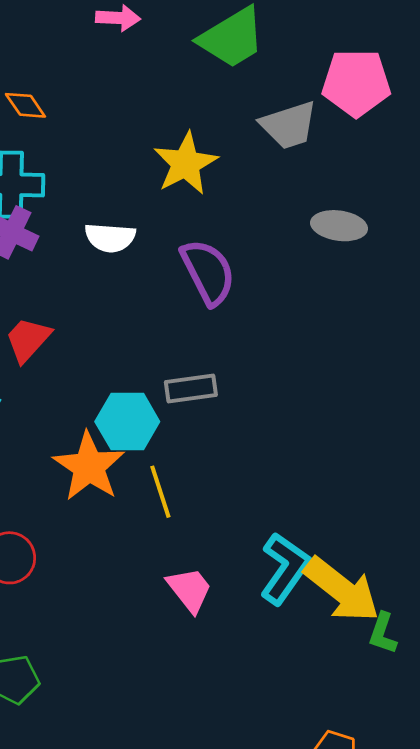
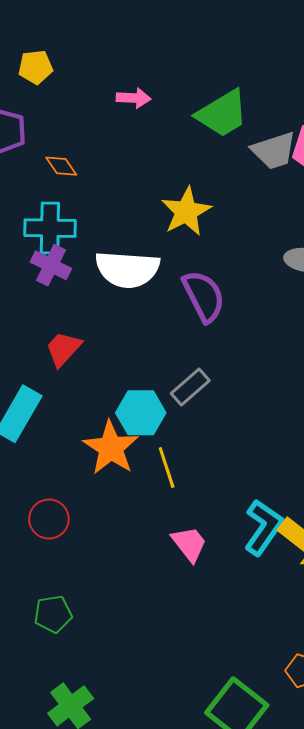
gray trapezoid: (289, 125) -> (274, 151), moved
white semicircle: (110, 238) -> (127, 269), size x1.6
gray rectangle: (191, 388) -> (190, 387), turned -33

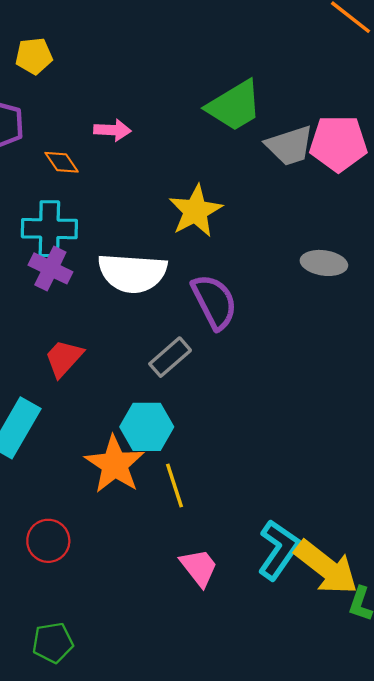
pink arrow: (134, 98) -> (112, 130), moved
gray rectangle: (190, 387) -> (170, 357), moved

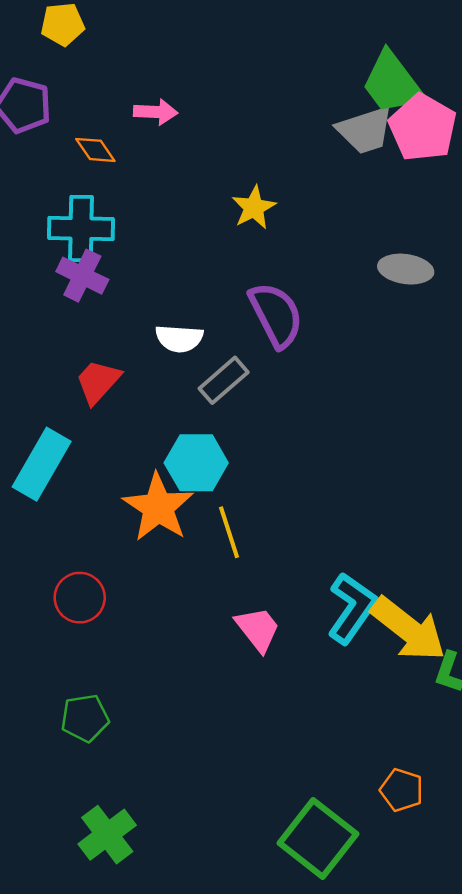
green trapezoid: (234, 106) -> (393, 83), moved, turned 84
pink pentagon: (338, 143) -> (423, 128), turned 30
yellow star: (196, 211) -> (254, 208), size x0.7
white semicircle: (132, 273) -> (179, 338), moved, size x0.6

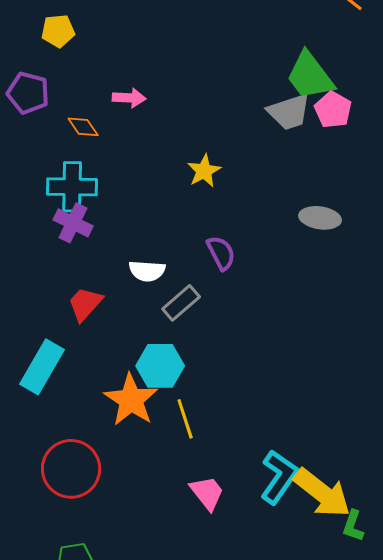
pink pentagon: (423, 128) -> (333, 110), size x0.7
purple semicircle: (276, 315) -> (221, 253), size x0.7
red circle: (80, 598) -> (71, 469), size x1.5

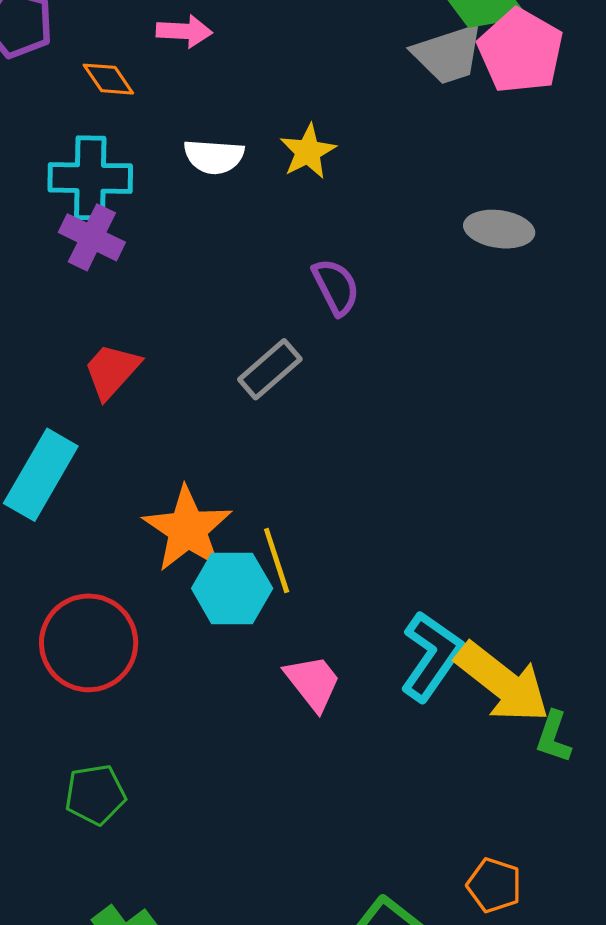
pink pentagon: (333, 110) -> (521, 51), size x1.4
white semicircle: (147, 271) -> (214, 157), moved
cyan hexagon: (160, 366) -> (232, 588), moved

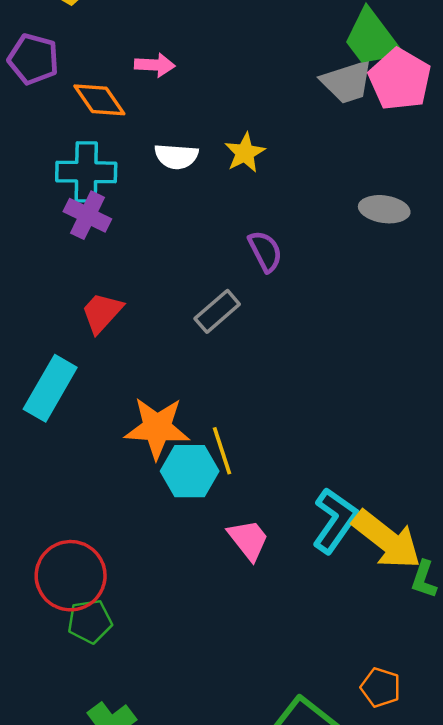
orange diamond: (108, 79) -> (99, 100), size x1.4
orange star: (188, 529) -> (157, 428), turned -30
red circle: (89, 643) -> (71, 576), moved

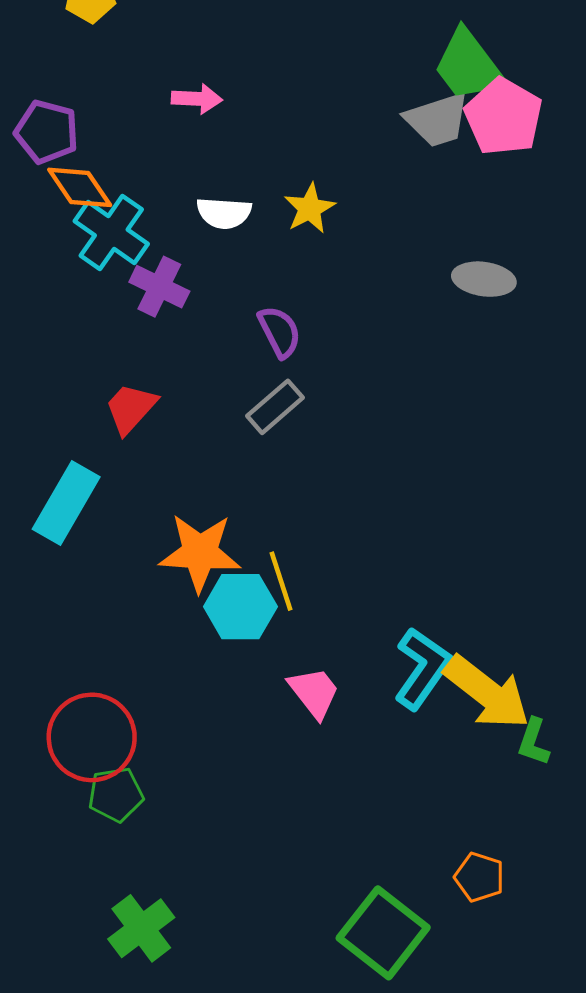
purple pentagon: (33, 59) -> (47, 132), moved
orange diamond: (99, 100) -> (80, 187), moved
cyan cross: (86, 172) -> (111, 232), turned 34
purple cross: (87, 215) -> (159, 287), moved
purple semicircle: (265, 251) -> (280, 332), moved

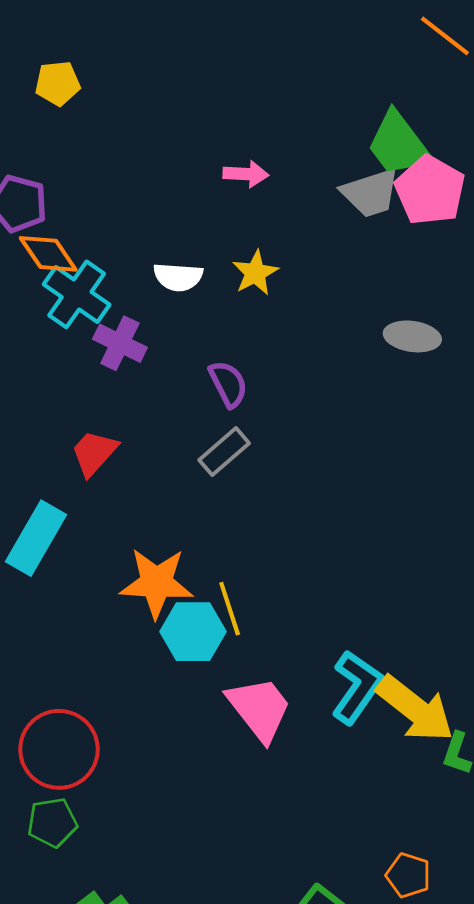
pink arrow: (197, 99) -> (246, 174), moved
pink trapezoid: (314, 692) -> (259, 709), size x1.4
green pentagon: (116, 795) -> (52, 822), moved

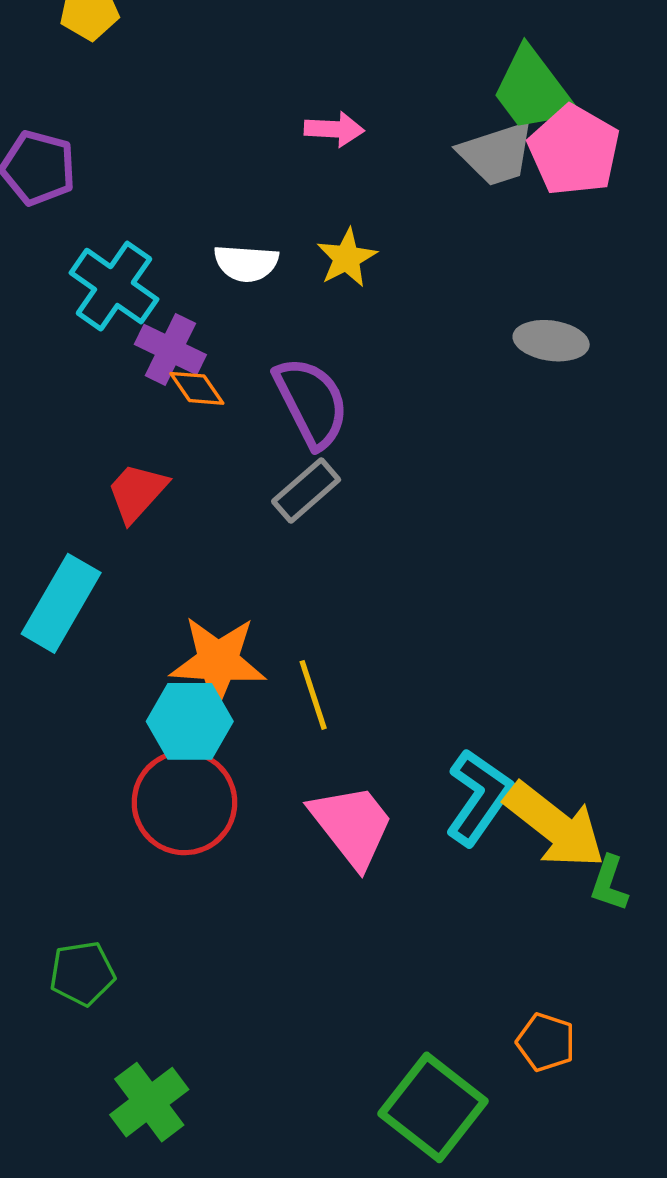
orange diamond: (48, 254) -> (197, 388), moved, size x0.7
purple semicircle: (228, 384) -> (311, 402), size x1.5
cyan hexagon: (193, 632) -> (190, 721), moved
red circle: (59, 749) -> (184, 802), moved

